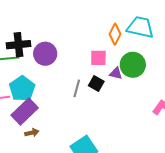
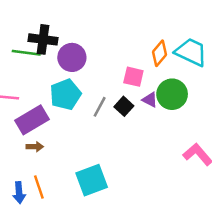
cyan pentagon: (22, 89) -> (65, 94), moved

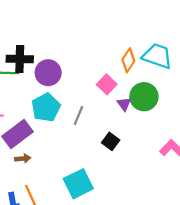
pink square: (133, 77) -> (107, 84), turned 36
purple triangle: (150, 100) -> (124, 104), turned 32
black square: (124, 106) -> (111, 141), moved

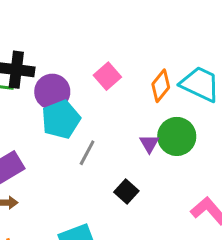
pink square: (107, 84) -> (107, 76), moved
cyan pentagon: (46, 107) -> (61, 119), moved

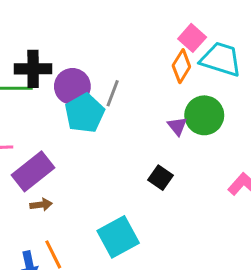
pink square: (107, 76) -> (192, 38), moved
gray line: (87, 153) -> (113, 93), moved

